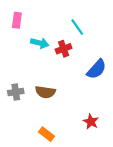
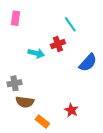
cyan arrow: (40, 43) -> (36, 53), moved
brown semicircle: (45, 92) -> (25, 102), moved
red star: (91, 122) -> (71, 110), moved

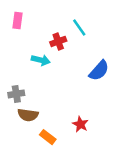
red cross: (58, 44) -> (58, 41), moved

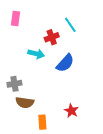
blue semicircle: (99, 71) -> (65, 63), moved
orange rectangle: (48, 137) -> (42, 122), turned 48

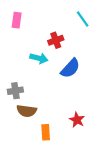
cyan line: (70, 25) -> (83, 19), moved

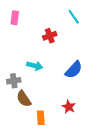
cyan arrow: (39, 58) -> (35, 66), moved
blue semicircle: (70, 68) -> (74, 70), moved
brown semicircle: (27, 111) -> (24, 99), turned 48

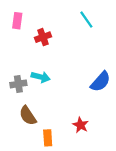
red cross: (50, 36) -> (43, 37), moved
blue semicircle: (74, 70) -> (100, 82), moved
gray cross: (14, 81) -> (18, 84), moved

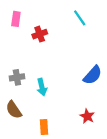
cyan arrow: (41, 77) -> (42, 87), moved, turned 63
brown semicircle: (28, 116) -> (14, 110), moved
red star: (81, 125) -> (87, 116), moved

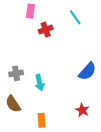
pink rectangle: (16, 19) -> (30, 11), moved
red cross: (40, 34) -> (46, 30), moved

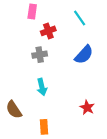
blue semicircle: (87, 71) -> (84, 55), moved
gray cross: (16, 73) -> (40, 55), moved
red star: (82, 110) -> (87, 108), moved

